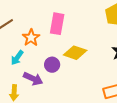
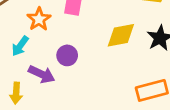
yellow diamond: (75, 53) -> (121, 35), moved, turned -30

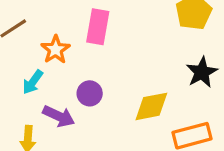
yellow diamond: (121, 35) -> (151, 106), moved

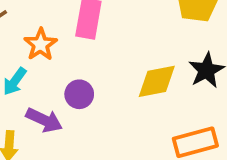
yellow diamond: (151, 106) -> (157, 81), moved

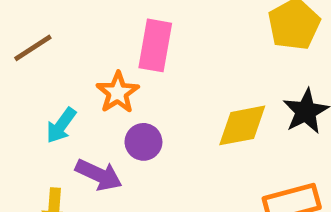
orange star: (40, 44) -> (118, 92), moved

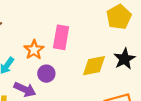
pink rectangle: (155, 45) -> (61, 37), moved

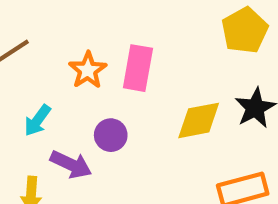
orange star: (34, 50) -> (88, 70), moved

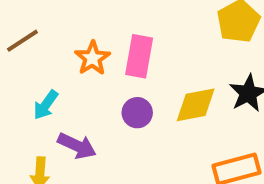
purple circle: (111, 135) -> (137, 113), moved

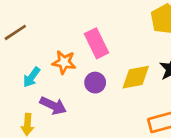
pink rectangle: (139, 56) -> (97, 43), turned -36
orange star: (92, 58) -> (64, 62), moved, turned -30

